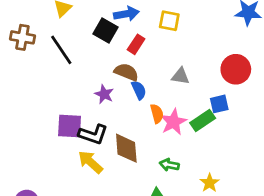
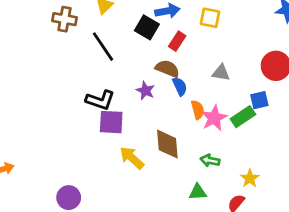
brown cross: (22, 37) -> (65, 19), moved
black L-shape: (93, 134) -> (100, 100), moved

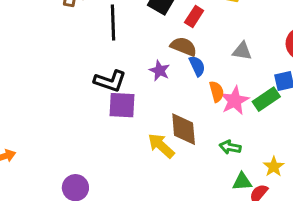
black line: (103, 47) -> (113, 22), turned 32
yellow arrow: (132, 158) -> (161, 146), moved
green triangle: (198, 192) -> (242, 182), moved

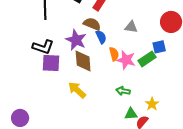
purple star: (160, 71) -> (76, 40), size x1.5
pink star: (235, 101) -> (126, 60), turned -30
brown diamond: (184, 129) -> (83, 61), moved

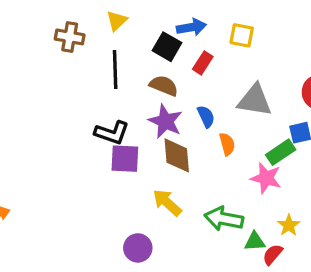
brown semicircle: (92, 24) -> (164, 86), moved
gray triangle: (131, 27) -> (255, 100), size x1.6
pink star: (126, 60) -> (266, 178), moved
green arrow: (123, 91) -> (224, 219), moved, size x1.6
purple circle: (20, 118) -> (138, 248), moved

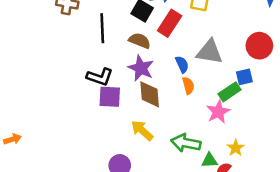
red rectangle: (203, 63) -> (170, 23), size x1.5
blue semicircle: (206, 116) -> (182, 64), moved
pink star: (266, 178) -> (218, 112), turned 30

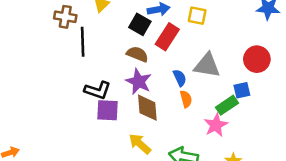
black line: (102, 28) -> (83, 42), moved

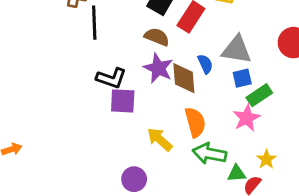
blue square: (242, 90) -> (242, 78), moved
orange semicircle: (186, 99) -> (195, 122), moved, size x1.5
brown diamond: (147, 108) -> (184, 78), moved

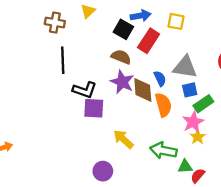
black line: (94, 23) -> (63, 60), moved
orange semicircle: (195, 122) -> (163, 105), moved
yellow star: (266, 159) -> (198, 137), moved

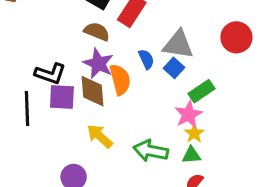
black line: (63, 60) -> (27, 109), moved
brown diamond: (143, 90) -> (92, 91), moved
blue square: (190, 90) -> (174, 68), moved, turned -35
orange semicircle: (163, 105) -> (120, 80), moved
green triangle: (185, 167) -> (191, 155), moved

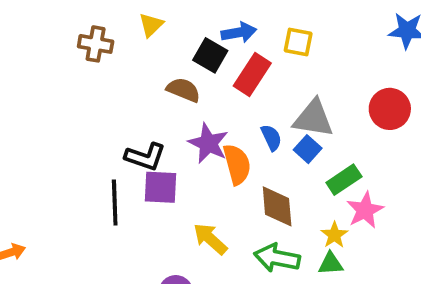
brown semicircle: (97, 32) -> (183, 90), moved
brown diamond: (92, 91) -> (277, 206), moved
pink star: (188, 114) -> (365, 210), moved

